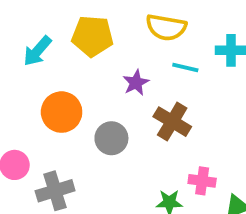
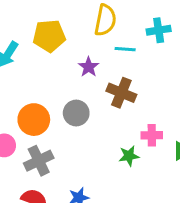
yellow semicircle: (166, 27) -> (105, 20), turned -80
orange circle: (62, 112) -> (34, 120), moved

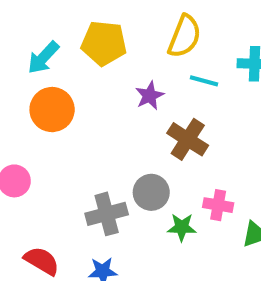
gray circle: (76, 113) -> (151, 192), moved
orange circle: (34, 120) -> (52, 110), moved
gray cross: (39, 161) -> (107, 214), moved

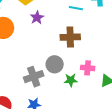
purple star: (150, 96) -> (37, 18), moved
brown cross: (188, 139) -> (70, 37), turned -30

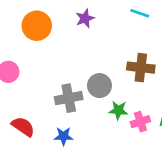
brown cross: (70, 37) -> (141, 68), moved
pink cross: (88, 68) -> (140, 122), moved, turned -32

